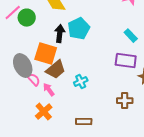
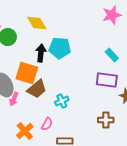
cyan pentagon: (79, 29) -> (60, 48), turned 30
pink semicircle: (34, 80) -> (47, 124), moved, turned 72
pink arrow: (49, 90) -> (14, 99), moved, turned -120

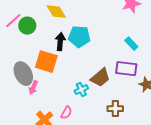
brown trapezoid: (37, 89) -> (100, 78), moved
brown cross: (106, 120) -> (115, 109), moved

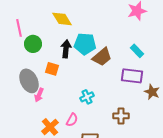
pink line: (13, 21) -> (19, 28), turned -60
green circle: (27, 26) -> (33, 44), moved
orange square: (46, 62) -> (52, 69), size x0.6
brown trapezoid: (100, 78) -> (102, 57), moved

